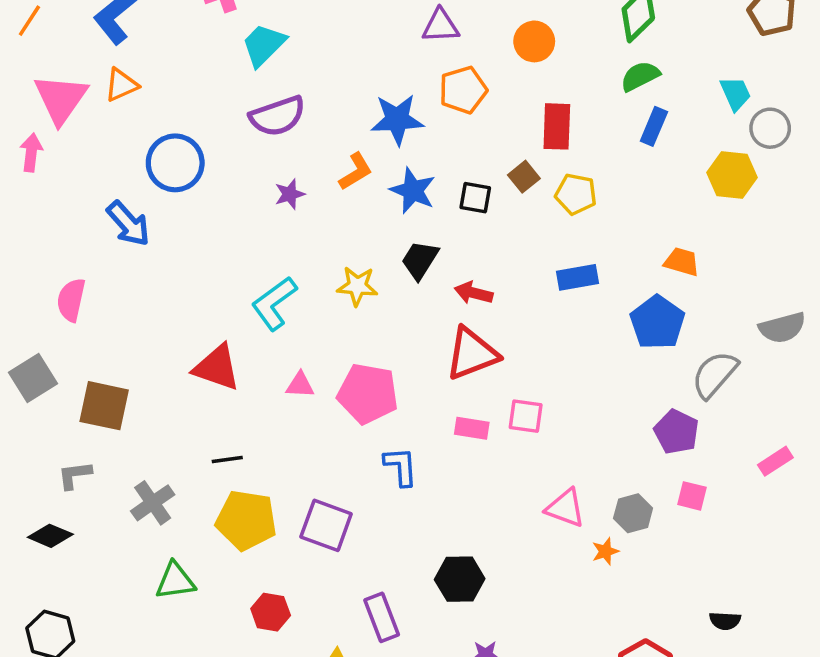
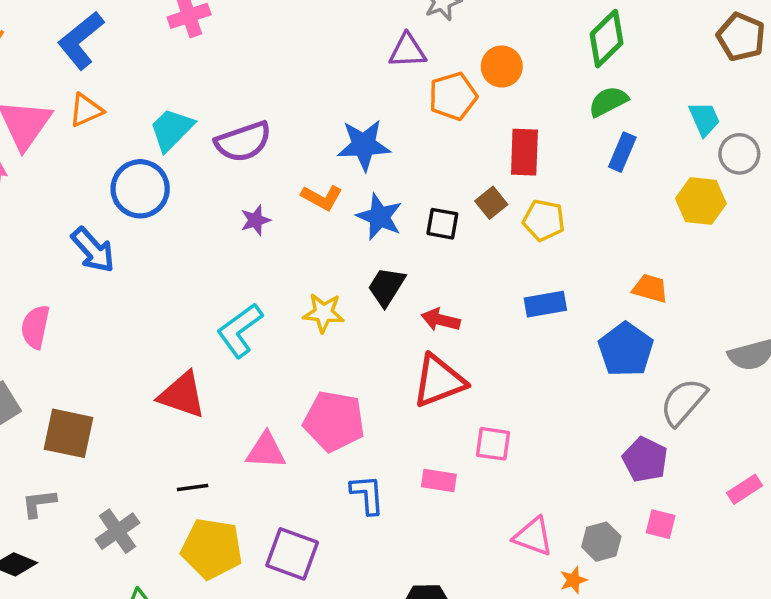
cyan trapezoid: (264, 45) -> (172, 129), moved
orange pentagon: (463, 90) -> (453, 96), moved
orange L-shape: (356, 172) -> (322, 198), turned 60
pink triangle: (300, 385) -> (266, 451), moved, size x1.4
pink rectangle: (472, 428) -> (439, 481), moved

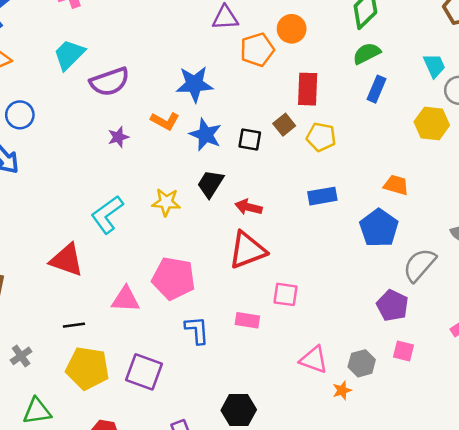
cyan trapezoid: (172, 129) -> (69, 55), moved
blue circle: (140, 189) -> (20, 115), moved, size x0.7
gray cross: (117, 531) -> (21, 356), size x0.7

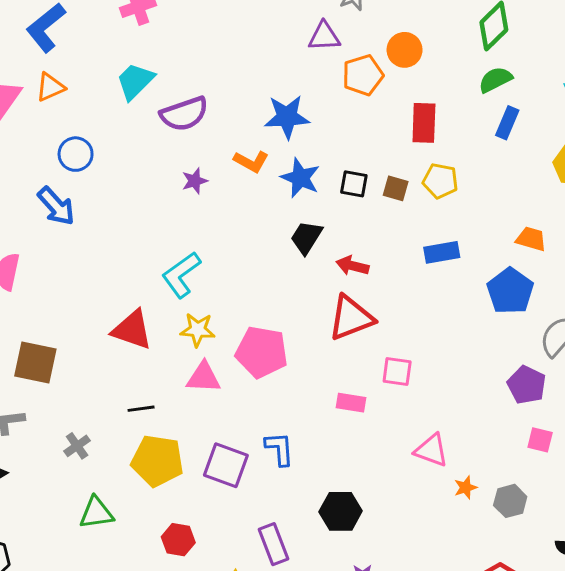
brown square: (284, 125) -> (396, 188), moved, turned -35
yellow star: (166, 202) -> (198, 330), moved
blue L-shape: (197, 330) -> (279, 449), moved
gray hexagon: (362, 363) -> (510, 501), moved

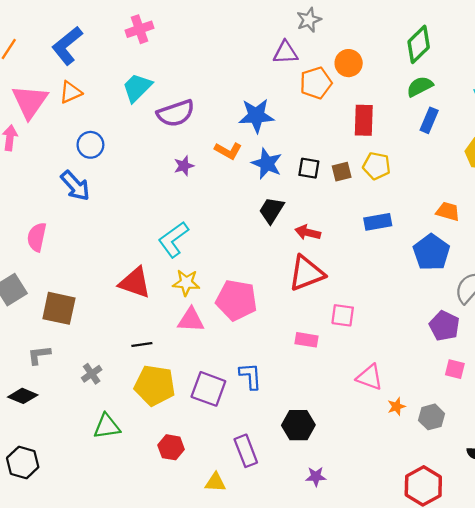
brown square: (396, 188) -> (342, 172), turned -30

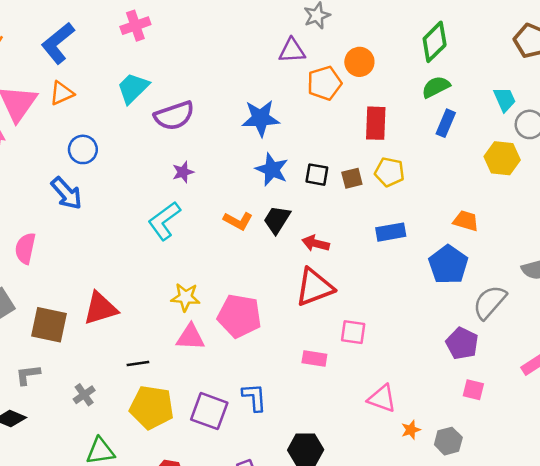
orange L-shape: (228, 151) -> (238, 221), moved
cyan L-shape: (173, 239) -> (164, 221), moved
red triangle: (135, 283) -> (100, 308), moved, turned -36

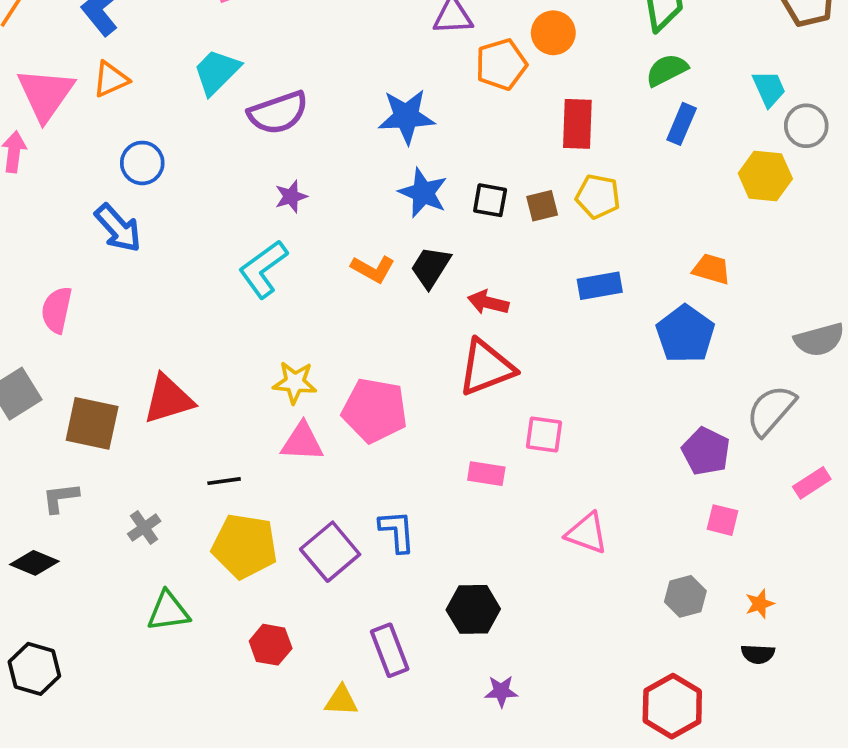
gray semicircle: (490, 302) -> (771, 410), moved
purple square: (209, 411) -> (330, 552), turned 30
orange star: (411, 430) -> (760, 604), moved

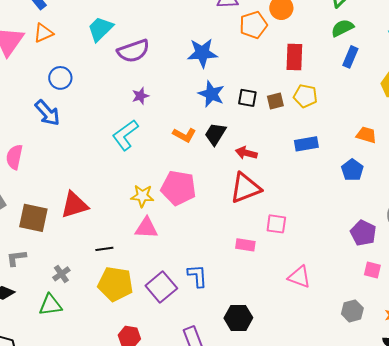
blue pentagon: (685, 334) -> (352, 170), size x0.7
pink pentagon: (375, 410) -> (178, 188), moved
green triangle: (168, 611) -> (50, 305), moved

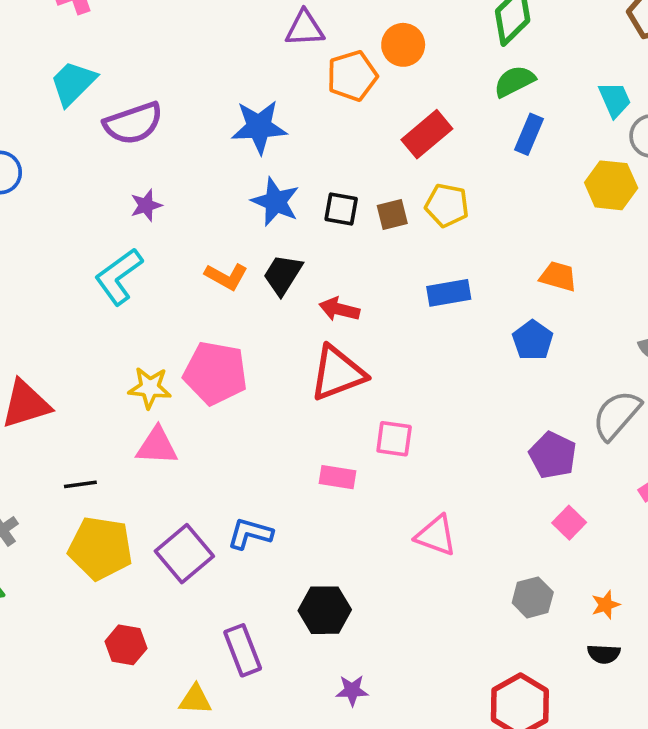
red rectangle: (294, 57) -> (427, 134), turned 48
pink square: (372, 270) -> (569, 523), turned 30
blue L-shape: (197, 276) -> (250, 534), turned -70

